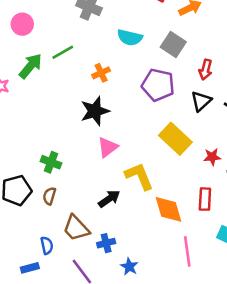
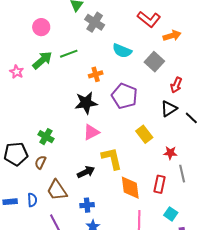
purple pentagon: (158, 85) -> (124, 96), moved
yellow rectangle: (175, 139) -> (144, 134), size x0.7
blue cross: (106, 243) -> (87, 205), moved
blue rectangle: (30, 268) -> (10, 202), moved

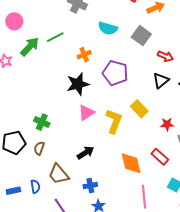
pink circle: (41, 27) -> (14, 21), moved
red arrow: (176, 85) -> (165, 56), turned -84
yellow L-shape: (112, 158) -> (114, 121), moved, turned 40
red rectangle: (159, 184) -> (160, 157), turned -54

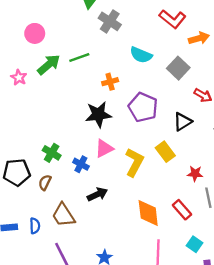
black triangle: (161, 81) -> (183, 122), moved
blue cross: (90, 186) -> (81, 164), moved, turned 32

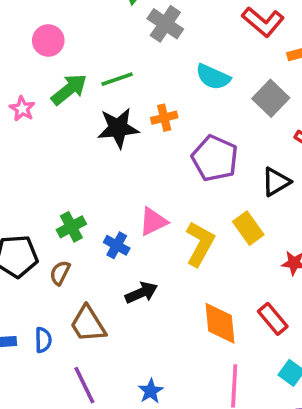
black star: (98, 114) -> (118, 128), moved
green cross: (52, 153) -> (71, 227), turned 30

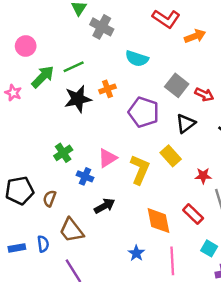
gray square: (271, 98) -> (177, 85), moved
green cross: (71, 227) -> (63, 153), moved
blue star: (151, 391) -> (136, 253), moved

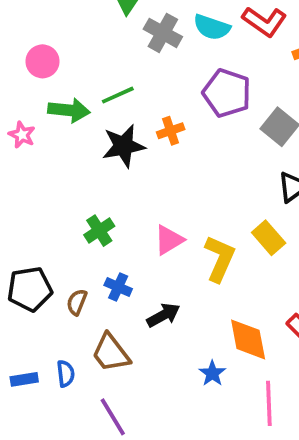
cyan semicircle: (137, 59) -> (212, 27), moved
green arrow: (43, 77) -> (69, 110), turned 50
purple pentagon: (144, 112) -> (227, 93), moved
blue cross: (85, 176) -> (118, 287), moved
blue star: (136, 253) -> (212, 373), moved

